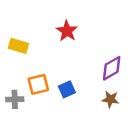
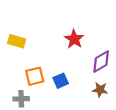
red star: (67, 31) -> (74, 39), moved
gray cross: (15, 99) -> (21, 99), moved

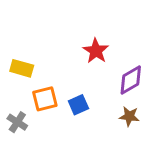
yellow rectangle: (17, 41) -> (22, 68), moved
gray cross: (21, 99) -> (17, 122), moved, turned 35

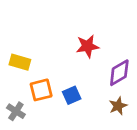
red star: (96, 51) -> (88, 46), turned 30
brown star: (129, 116) -> (118, 106), turned -30

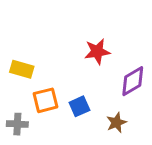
brown star: (118, 106) -> (116, 123), moved
gray cross: (16, 111) -> (17, 124), turned -30

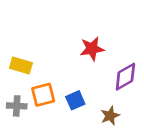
gray cross: (17, 124) -> (17, 106), moved

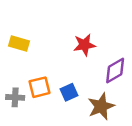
yellow rectangle: (21, 65) -> (19, 44), moved
brown star: (110, 116) -> (101, 106), size x1.5

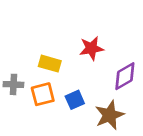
yellow rectangle: (19, 44) -> (50, 64), moved
gray cross: (15, 97) -> (13, 84), moved

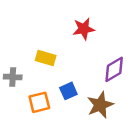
red star: (91, 48) -> (84, 29), moved
orange square: (43, 94) -> (39, 102), moved

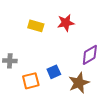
yellow rectangle: (46, 58) -> (36, 26), moved

